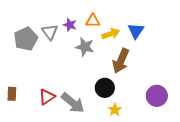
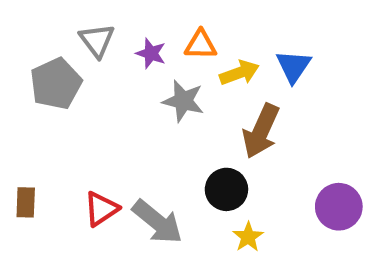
gray triangle: (50, 32) -> (97, 40), moved

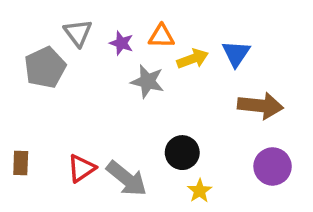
brown arrow: (261, 131) -> (260, 106), moved, turned -108

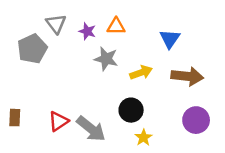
yellow arrow: (193, 59) -> (141, 73), moved

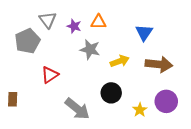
red triangle: (58, 121) -> (50, 75), moved
yellow star: (144, 138) -> (140, 110), moved

